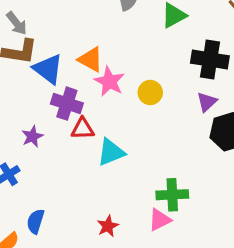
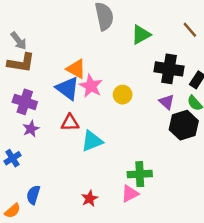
blue triangle: (48, 69) -> (68, 88), moved
purple triangle: (207, 102) -> (167, 102), turned -35
purple cross: (67, 104) -> (25, 102), moved

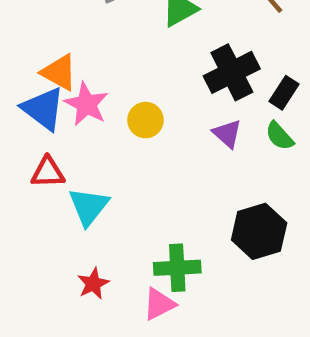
black cross: (169, 69) -> (232, 72), turned -36
black hexagon: (184, 125) -> (259, 231), moved
cyan triangle: (92, 141) -> (89, 206), turned -30
red star: (90, 199) -> (93, 284), moved

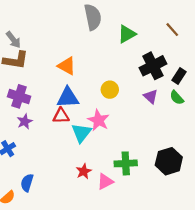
pink star: (86, 104) -> (98, 120), moved
blue triangle: (43, 109) -> (68, 98), moved, turned -40
black hexagon: (259, 231) -> (169, 161), moved
pink triangle: (159, 304) -> (105, 182), moved

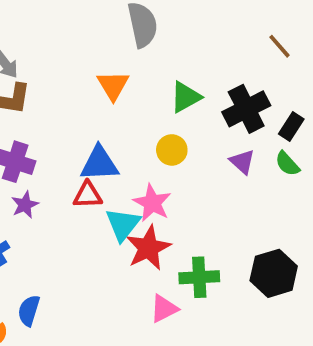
green triangle: (127, 34) -> (186, 97), moved
orange triangle: (67, 66) -> (113, 85), moved, turned 30
red star: (84, 171) -> (148, 248), moved, size x1.6

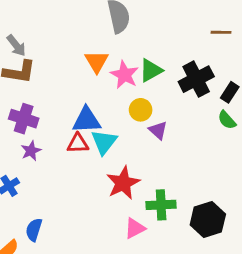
brown line: (280, 46) -> (221, 32), turned -48
purple triangle: (242, 162) -> (158, 130), moved
pink star: (152, 203) -> (124, 75), moved
cyan triangle: (123, 224) -> (104, 142), moved
black hexagon: (274, 273) -> (208, 219), moved

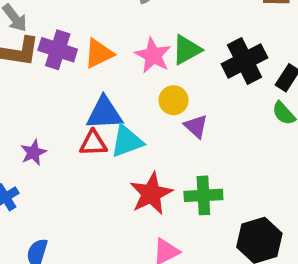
orange triangle: (97, 62) -> (99, 53), moved, turned 35
purple cross: (24, 119) -> (58, 50), moved
cyan triangle: (104, 142) -> (127, 141), turned 32
green cross: (161, 205) -> (203, 195), moved

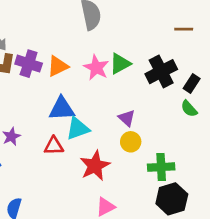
yellow circle: (174, 100) -> (131, 142), moved
red triangle: (93, 143) -> (54, 146), moved
green cross: (203, 195) -> (161, 167), moved

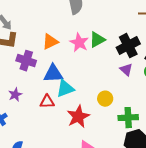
purple cross: (29, 64) -> (26, 61), moved
purple triangle: (127, 118) -> (126, 70), moved

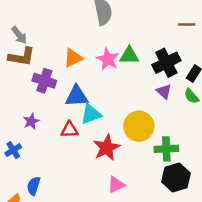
green triangle: (97, 40) -> (129, 56), turned 30
yellow circle: (105, 99) -> (139, 126), size x1.6

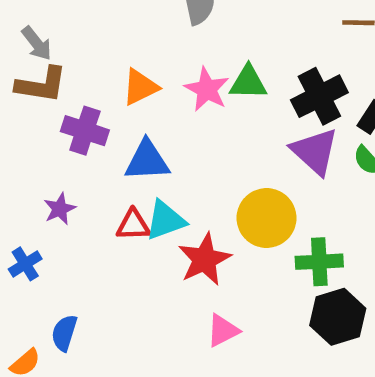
purple triangle: (164, 91) -> (315, 151), size x1.6
cyan triangle: (91, 114) -> (165, 220), moved

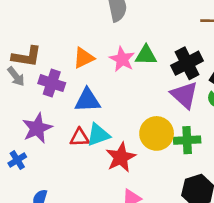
gray arrow: (37, 43) -> (16, 76), moved
purple star: (60, 209) -> (37, 128), size x1.6
green cross: (319, 262) -> (187, 140), moved

